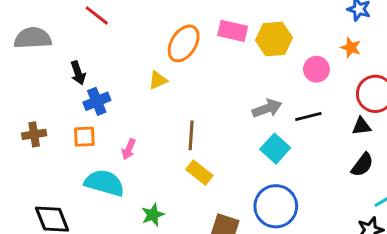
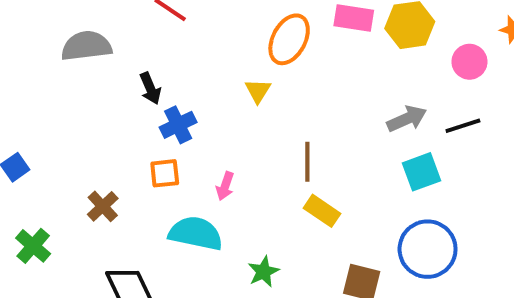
yellow triangle: (158, 80) -> (258, 91), turned -30
brown cross: (34, 134) -> (103, 206), moved, turned -30
cyan square: (275, 149) -> (421, 172), turned 32

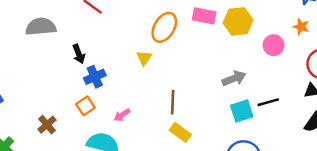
black line: (463, 126) -> (268, 102), moved
orange square: (165, 173) -> (85, 106), turned -30
pink arrow: (225, 186) -> (122, 115), turned 35

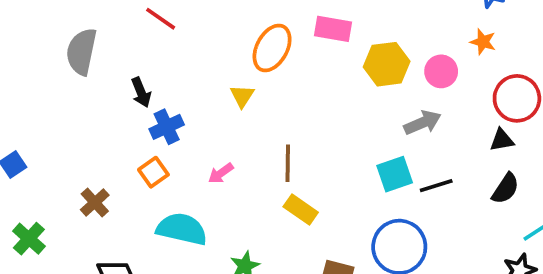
yellow hexagon: (238, 21) -> (387, 64), moved
gray semicircle: (41, 27) -> (82, 52), turned -72
gray arrow: (234, 78) -> (423, 123), moved
black line: (268, 102) -> (436, 186), moved
pink arrow: (122, 115) -> (221, 173), moved

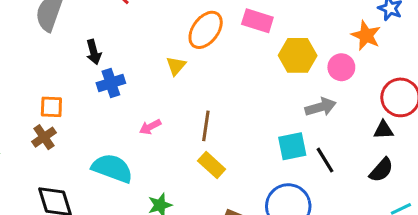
orange star: (483, 42) -> (366, 35), moved, size x1.4
orange square: (153, 172) -> (51, 107), moved, turned 30
black line: (436, 186) -> (325, 160), turned 68

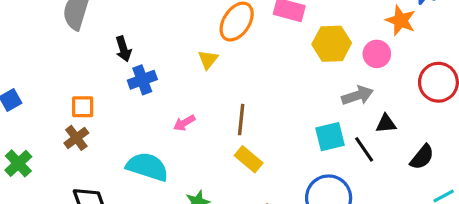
black triangle: (384, 130) -> (386, 124), moved

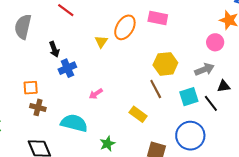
yellow hexagon: (332, 44) -> (165, 64), moved
yellow triangle: (208, 60) -> (101, 42), moved
brown line: (241, 120) -> (156, 89), moved, turned -30
brown cross: (76, 138) -> (38, 107), moved, turned -35

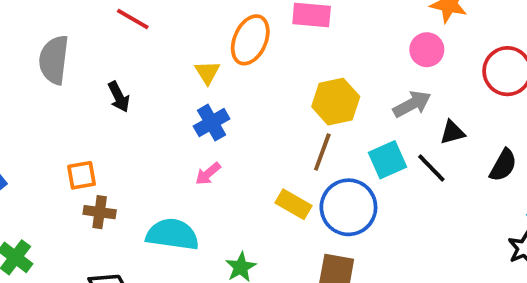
blue cross: (67, 68) -> (212, 123), moved
brown line: (156, 89) -> (322, 152), turned 54
blue circle: (190, 136) -> (348, 207), moved

